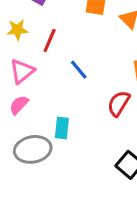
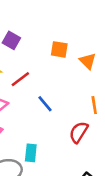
red line: (50, 40) -> (20, 79), turned 30

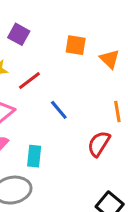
cyan rectangle: (31, 153) -> (34, 156), moved

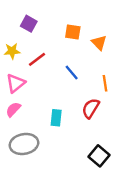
blue line: (59, 110) -> (72, 73), moved
cyan rectangle: (34, 156) -> (56, 118), moved

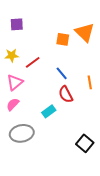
purple square: (29, 24) -> (17, 24), moved, turned -32
orange triangle: (99, 43) -> (85, 32), moved, size x1.5
red semicircle: (91, 108) -> (66, 94), moved, turned -60
cyan rectangle: (56, 118) -> (49, 111), turned 48

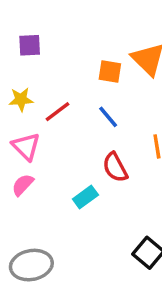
blue line: (62, 73) -> (108, 117), moved
pink triangle: (15, 82) -> (26, 146), turned -36
gray ellipse: (22, 133) -> (31, 265), moved

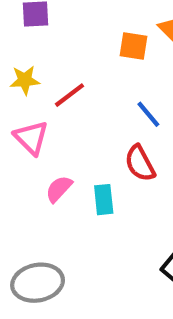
blue line: (108, 117) -> (148, 114), moved
pink semicircle: (23, 185) -> (59, 189), moved
cyan rectangle: (85, 197) -> (104, 200), turned -60

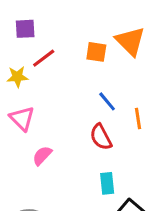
red line: (70, 95) -> (44, 58), moved
cyan rectangle: (104, 200) -> (107, 183), moved

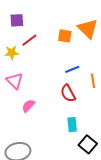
blue line: (107, 101) -> (72, 69), turned -72

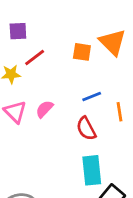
pink semicircle: (28, 106) -> (44, 109), moved
cyan rectangle: (72, 125) -> (92, 170), size x1.5

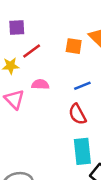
pink semicircle: (44, 109) -> (40, 84), moved, turned 49

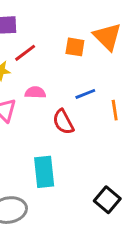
red semicircle: (77, 114) -> (63, 122), moved
cyan rectangle: (82, 151) -> (44, 172), moved

